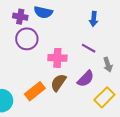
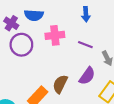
purple cross: (20, 17) -> (11, 23), turned 32
pink cross: (57, 58) -> (55, 35), moved

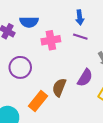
purple circle: (21, 45) -> (20, 67), moved
purple line: (85, 45) -> (80, 37), moved

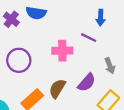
blue arrow: (80, 18) -> (101, 18), moved
pink cross: (51, 40) -> (62, 51), moved

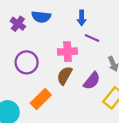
blue arrow: (101, 18) -> (82, 18), moved
brown semicircle: (57, 89) -> (65, 76), moved

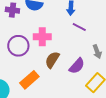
purple cross: (18, 24) -> (12, 10), turned -32
pink cross: (67, 52) -> (42, 37), moved

